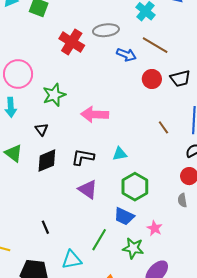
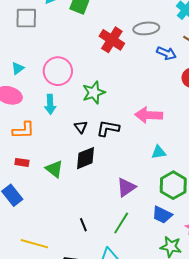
pink arrow: (95, 114) -> (149, 115), moved
green triangle: (14, 153) -> (54, 169), moved
black L-shape: (83, 157) -> (108, 128), moved
purple triangle: (88, 189) -> (126, 187), turned 50
green line: (99, 240) -> (121, 223), moved

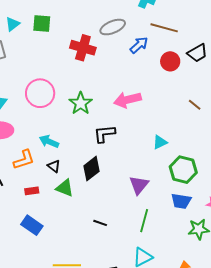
blue arrow: (166, 53) -> (139, 45), turned -48
cyan arrow: (50, 104) -> (49, 142), moved, turned 132
pink arrow: (149, 115) -> (128, 100), moved
black triangle: (81, 127) -> (54, 166), moved
black line: (83, 225) -> (100, 223), moved, turned -32

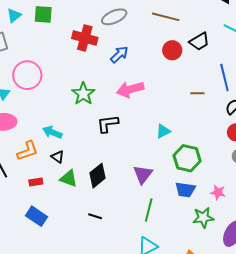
blue arrow: (139, 45) -> (119, 54), moved
pink circle: (40, 93) -> (27, 75), moved
brown line: (195, 105) -> (197, 93), turned -40
black diamond: (92, 169) -> (98, 176), moved
black line: (100, 223) -> (95, 216), moved

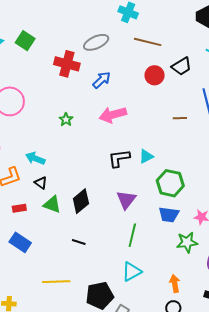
green square: (43, 14) -> (25, 41), turned 30
green star: (83, 94) -> (66, 120), size x0.6
black L-shape: (108, 124) -> (119, 158), moved

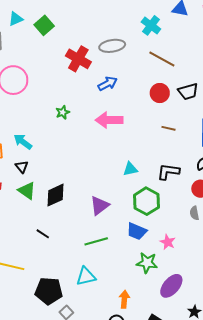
brown line: (180, 118) -> (169, 128), moved
black L-shape: (119, 158) -> (168, 172), moved
green line: (132, 235) -> (96, 241), turned 45

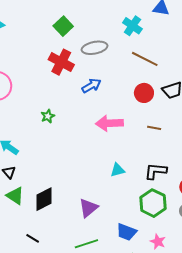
green square: (44, 25) -> (63, 26), moved
pink arrow: (109, 120) -> (109, 123), moved
green hexagon: (146, 201) -> (153, 203), moved

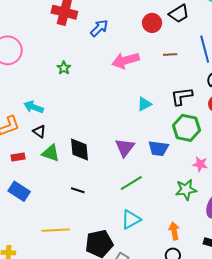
black diamond: (44, 199) -> (80, 150), turned -55
blue trapezoid: (127, 232) -> (158, 148), moved

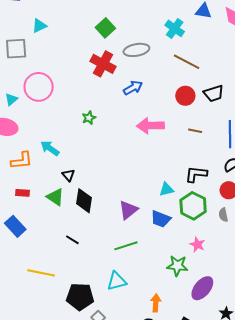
cyan triangle: (144, 104) -> (166, 189), moved
black triangle: (39, 131) -> (68, 175), moved

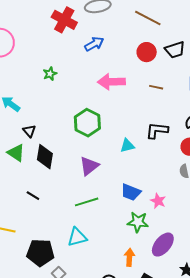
green hexagon: (193, 206) -> (87, 123), moved
blue trapezoid: (161, 219) -> (131, 192), moved
orange arrow: (156, 303) -> (129, 257), moved

